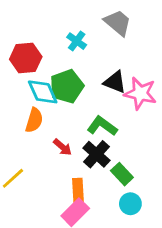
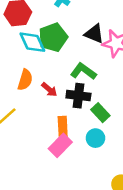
orange semicircle: (34, 120) -> (25, 80), moved
black cross: (96, 154) -> (78, 96), turned -35
cyan circle: (130, 204) -> (95, 138), moved

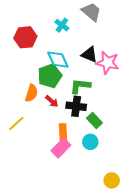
green pentagon: (53, 37) -> (50, 76), moved
cyan diamond: (32, 42) -> (58, 60), moved
green L-shape: (83, 71) -> (80, 86), turned -30

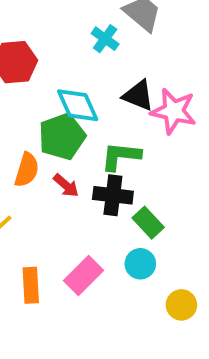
cyan cross: (62, 25) -> (105, 39), moved
orange rectangle: (63, 133) -> (31, 285), moved
yellow circle: (112, 180) -> (181, 305), moved

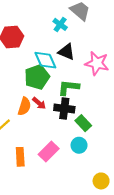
black triangle: (138, 95) -> (66, 52), moved
orange semicircle: (27, 170) -> (24, 106), moved
yellow circle: (181, 305) -> (101, 181), moved

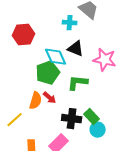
cyan cross: (60, 24) -> (70, 23), turned -32
black cross: (64, 108) -> (72, 119), moved
cyan circle: (79, 145) -> (98, 130), moved

